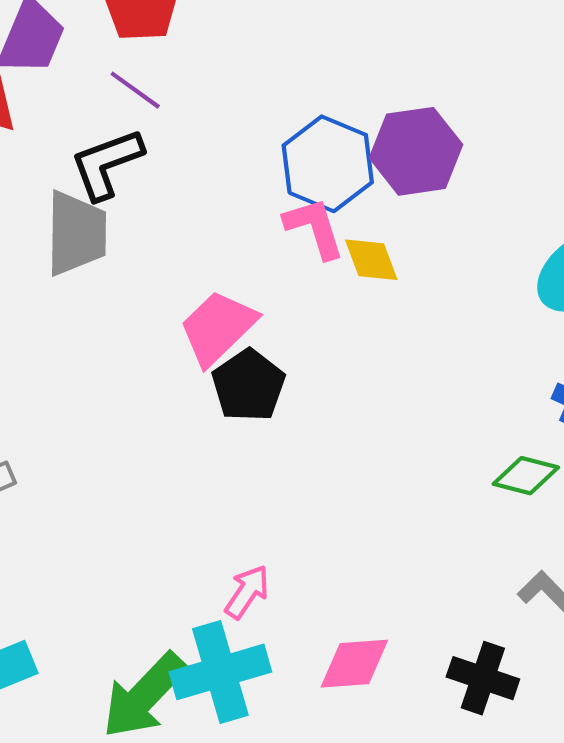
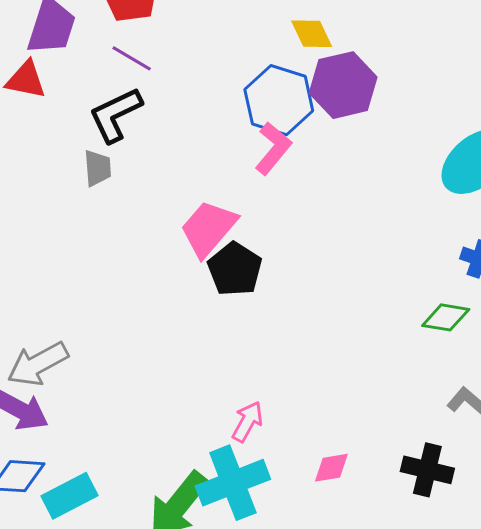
pink L-shape: (314, 228) -> (273, 148), turned 62
gray trapezoid: (76, 233) -> (98, 168), size x0.6
yellow diamond: (371, 260) -> (312, 34), moved
pink diamond: (354, 664) -> (331, 468), size x0.7

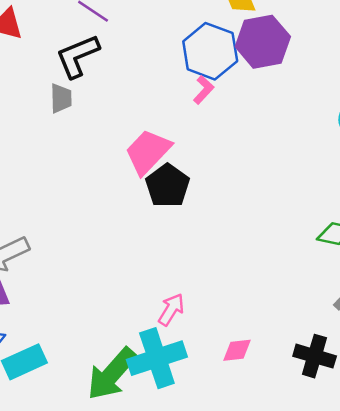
pink L-shape: (273, 148) -> (204, 90), size x0.7

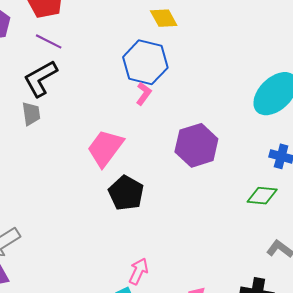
purple hexagon: (263, 42) -> (196, 145), moved
black pentagon: (168, 186) -> (126, 193), moved

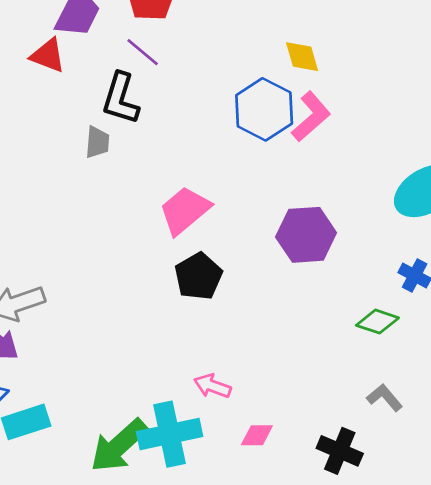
black L-shape: (40, 79) -> (121, 99), turned -57
pink L-shape: (144, 94) -> (311, 117), moved, size x1.6
pink arrow: (138, 271) -> (212, 386), moved, turned -108

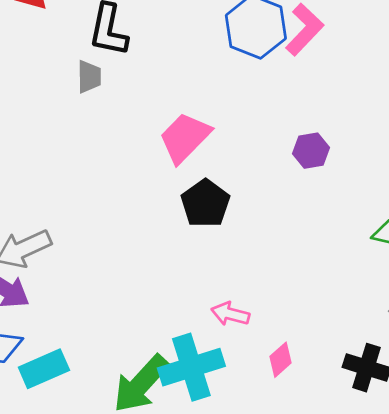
purple hexagon: (306, 235) -> (311, 151), size x0.6
pink diamond: (257, 435) -> (281, 360), turned -36

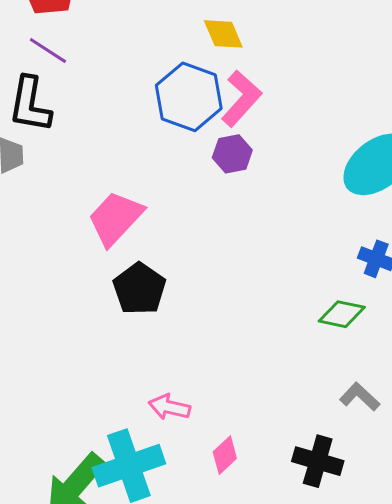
purple hexagon: (311, 151) -> (232, 154), moved

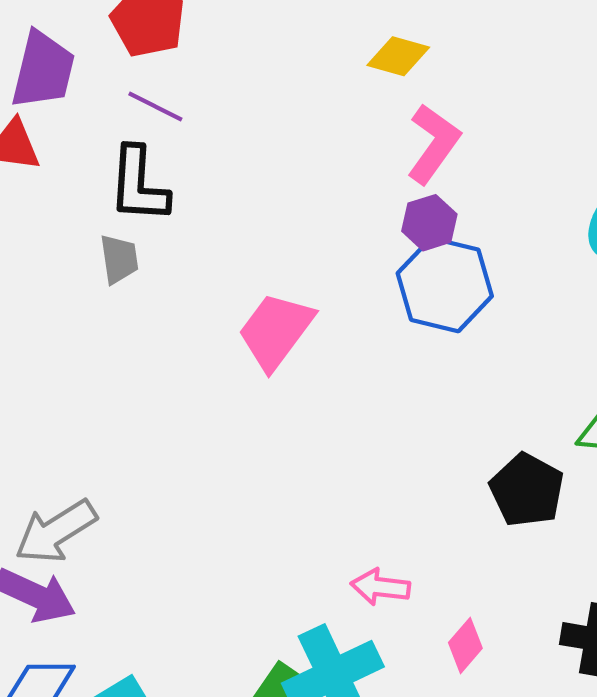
yellow diamond: (223, 34) -> (398, 56), turned -45
blue hexagon: (189, 97) -> (445, 285), moved
black pentagon: (139, 289) -> (527, 490), moved

